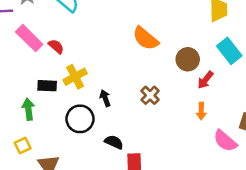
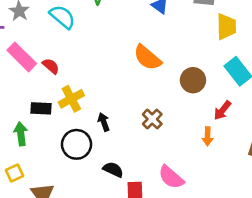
red arrow: (205, 80) -> (222, 110), moved
pink semicircle: (225, 141) -> (171, 177), moved

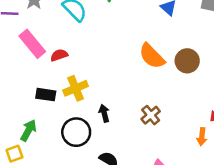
red semicircle: (51, 66) -> (59, 55), turned -66
brown circle: (193, 80) -> (187, 61), moved
green arrow: (21, 134) -> (28, 130), moved, turned 30

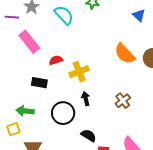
red semicircle: (59, 55) -> (56, 60), moved
yellow cross: (76, 88) -> (79, 72), moved
green arrow: (28, 130) -> (25, 111), turned -114

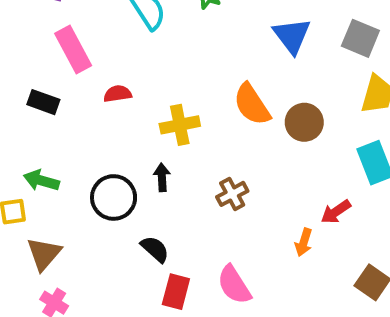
blue triangle: (139, 15) -> (292, 36), size x1.5
yellow cross: (79, 72) -> (180, 125), moved
black rectangle: (39, 83) -> (43, 102), moved

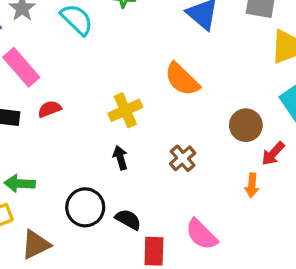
red semicircle: (118, 94) -> (50, 109), moved
brown circle: (304, 122) -> (246, 125), moved
black circle: (114, 197) -> (85, 207), moved
brown triangle: (44, 254) -> (36, 245), turned 36

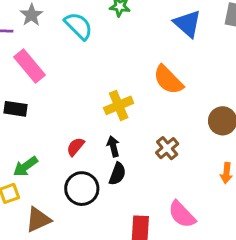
red semicircle: (50, 109) -> (75, 147), moved, turned -30
green arrow: (20, 183) -> (26, 166), turned -40
black semicircle: (128, 219) -> (117, 174), moved, turned 80

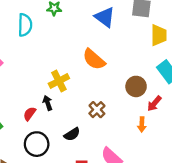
cyan semicircle: (78, 26) -> (25, 25), turned 50
black arrow: (113, 146) -> (48, 103), moved
black semicircle: (117, 174) -> (72, 134), moved, turned 42

